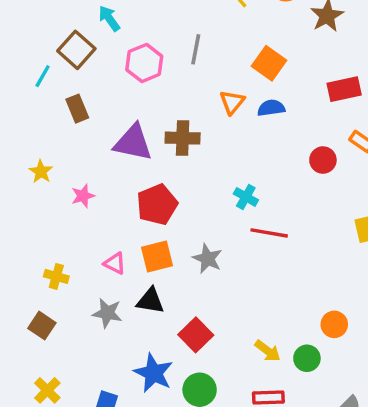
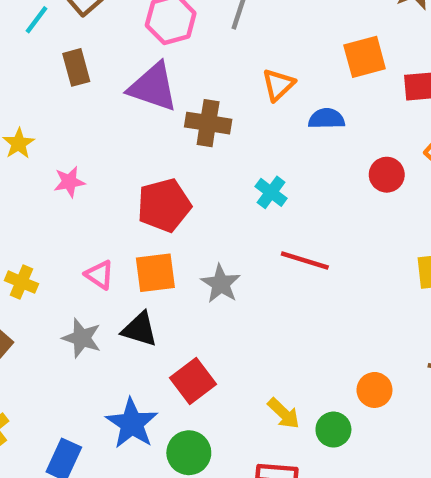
orange square: (269, 63) -> (365, 57), moved, turned 32
blue semicircle: (271, 108) -> (327, 119), moved
purple triangle: (133, 143) -> (153, 87), moved
cyan cross: (246, 197) -> (271, 192), moved

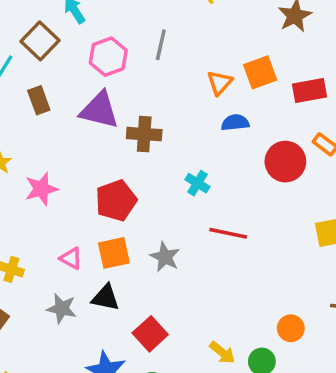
orange triangle: (278, 85) -> (220, 83), moved
red circle: (387, 175) -> (285, 162), size x1.5
pink star: (69, 182) -> (41, 189), size x1.4

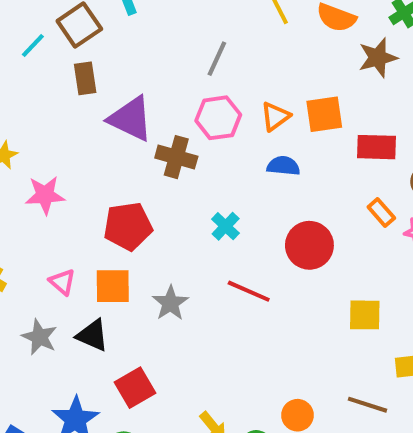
pink hexagon: (108, 57) -> (218, 118), moved
brown rectangle: (39, 100) -> (85, 78), moved
red circle: (285, 162) -> (309, 245), moved

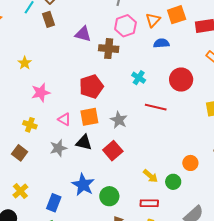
brown rectangle: (85, 78) -> (48, 19), moved
purple triangle: (131, 119) -> (83, 34), size x0.7
pink star: (45, 195) -> (41, 93), moved
gray star: (39, 337) -> (58, 148), turned -30
red square: (135, 388) -> (113, 151), moved

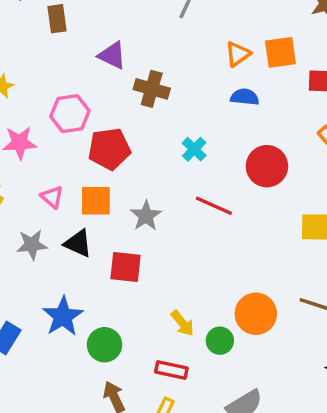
pink hexagon: (125, 26) -> (70, 114), moved
red square: (113, 151) -> (125, 267), turned 36
orange circle: (190, 163) -> (256, 314), size x1.5

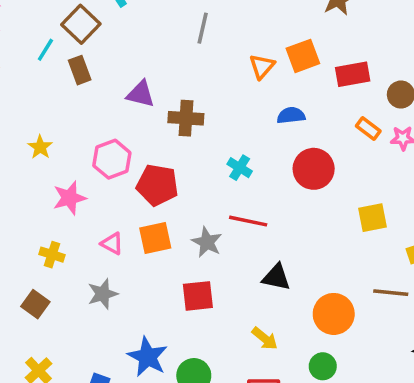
blue semicircle: (245, 97) -> (291, 115), moved
red pentagon: (109, 149) -> (157, 185), turned 30
red line: (214, 206) -> (248, 221), moved
black triangle: (78, 243) -> (276, 277), moved
green circle: (220, 341) -> (323, 366), moved

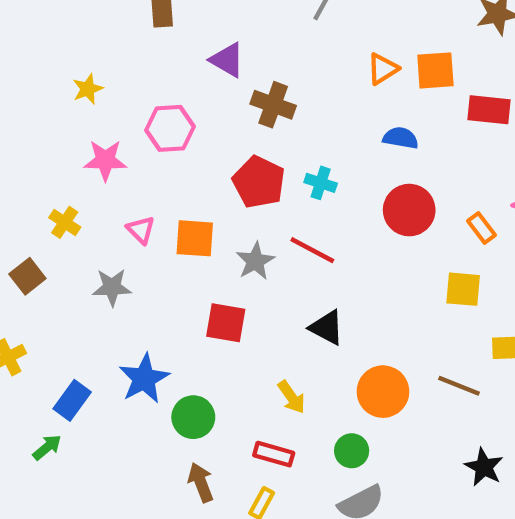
orange rectangle: (368, 129) -> (482, 228), moved
cyan cross: (240, 168) -> (321, 183), turned -30
red pentagon: (157, 185) -> (259, 182), moved

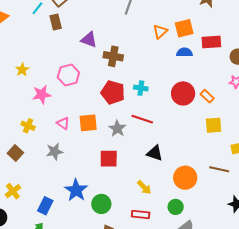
yellow star: (88, 89) -> (22, 70), moved
blue semicircle: (401, 138) -> (184, 52), moved
orange rectangle: (482, 228) -> (207, 96), moved

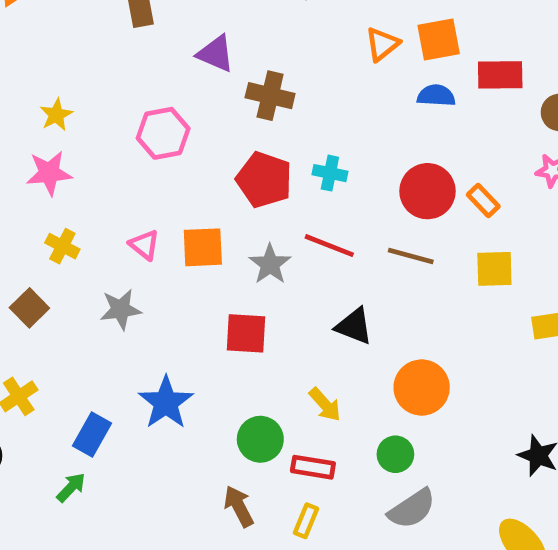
pink star: (42, 94) -> (49, 173), moved
brown line: (219, 169) -> (411, 256), moved
green circle: (101, 204) -> (260, 439), moved

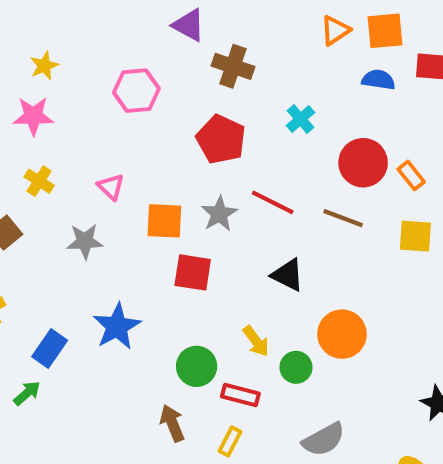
cyan cross: (330, 173) -> (301, 119), moved, turned 32
orange square: (203, 247) -> (164, 221), moved
green circle: (395, 454) -> (296, 367), moved

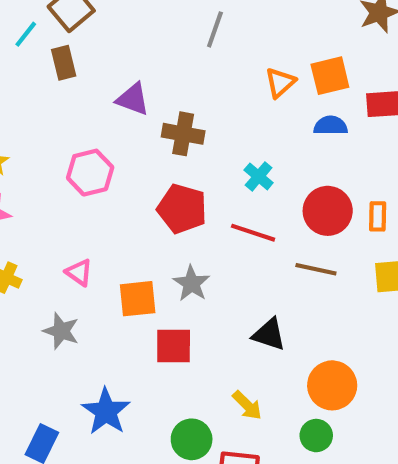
orange rectangle: (411, 175) -> (378, 216), turned 48
red line: (273, 202) -> (253, 233), moved
gray star: (85, 241) -> (61, 331), turned 30
green circle: (296, 367) -> (316, 436), moved

